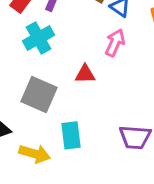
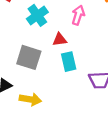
cyan cross: (39, 38) -> (37, 15), moved
cyan rectangle: (71, 135) -> (69, 62), moved

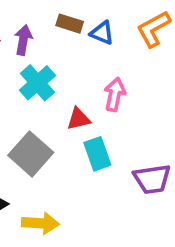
pink arrow: (78, 15) -> (115, 94), moved
gray square: (29, 57) -> (31, 154), turned 30

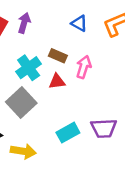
brown rectangle: (70, 24) -> (58, 56), moved
cyan cross: (37, 83) -> (29, 68), moved
cyan rectangle: (97, 154) -> (68, 133), moved, turned 75

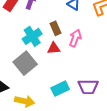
brown rectangle: (58, 56) -> (56, 28), turned 40

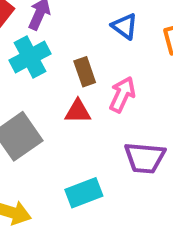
cyan cross: (32, 36) -> (30, 57), moved
purple trapezoid: (88, 87) -> (145, 158), moved

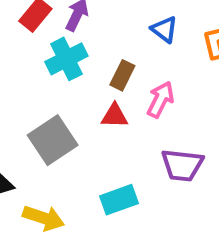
brown rectangle: (85, 72) -> (122, 75), turned 44

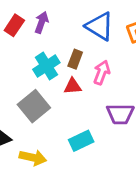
blue triangle: (164, 29) -> (100, 26), size x1.6
cyan cross: (66, 59) -> (46, 66), moved

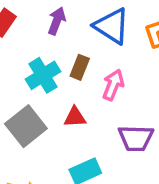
purple arrow: (42, 22) -> (57, 21), moved
red triangle: (73, 86) -> (75, 117), moved

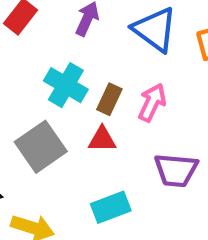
brown rectangle: (80, 67) -> (109, 99), moved
cyan cross: (43, 75) -> (66, 85), turned -32

